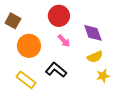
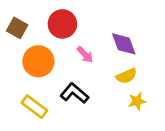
red circle: (59, 16) -> (62, 24), moved

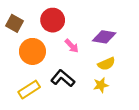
purple diamond: (124, 44) -> (104, 37), turned -60
yellow star: (137, 101) -> (101, 85), moved
yellow rectangle: (34, 107) -> (29, 90), turned -70

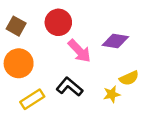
pink arrow: (72, 46) -> (79, 51), size x1.5
orange circle: (32, 51) -> (19, 63), moved
yellow semicircle: (106, 64) -> (129, 78), moved

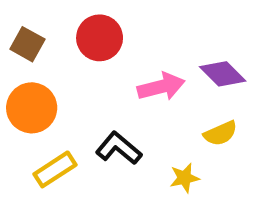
purple diamond: (115, 41) -> (223, 74), moved, turned 35
pink arrow: (79, 51) -> (161, 87), moved, turned -60
yellow star: (112, 94) -> (184, 178), moved

